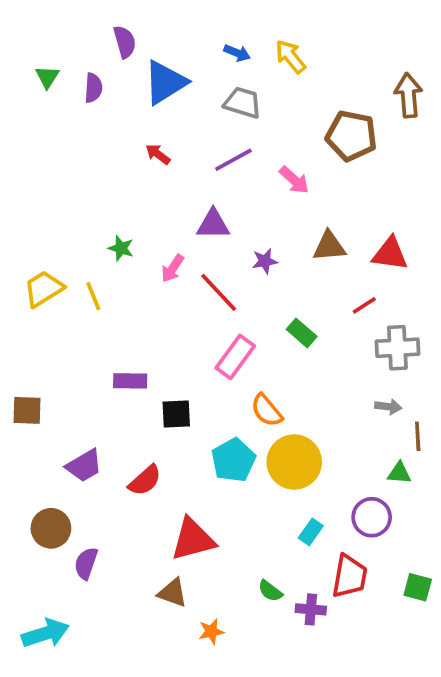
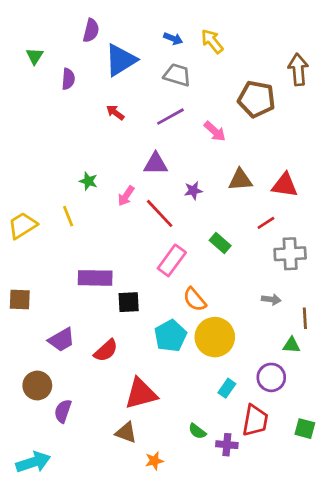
purple semicircle: (125, 42) -> (91, 31), turned 30
purple semicircle: (93, 88) -> (68, 79), moved
yellow trapezoid: (44, 289) -> (22, 225), moved
purple rectangle: (130, 381) -> (95, 278), size x1.4
gray arrow: (388, 407) -> (271, 299), moved

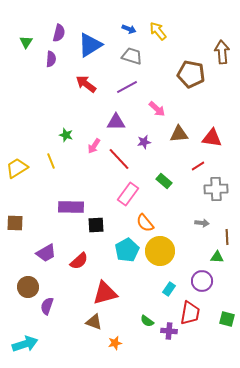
purple semicircle: (91, 31) -> (59, 33), moved
red arrow: (115, 113) -> (86, 84), size x1.5
pink arrow: (215, 131) -> (157, 109), moved

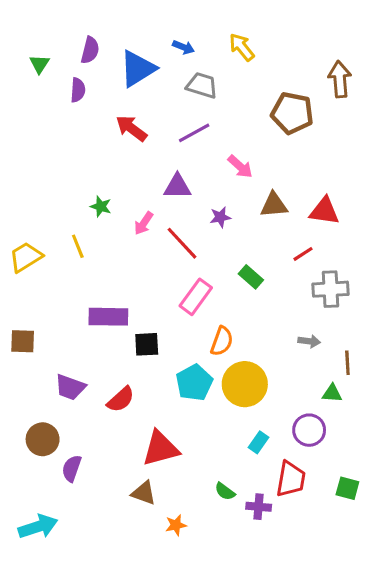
blue arrow: (129, 29) -> (184, 47), moved
orange semicircle: (145, 223) -> (222, 341), turned -120
purple trapezoid: (46, 253) -> (70, 387), turned 50

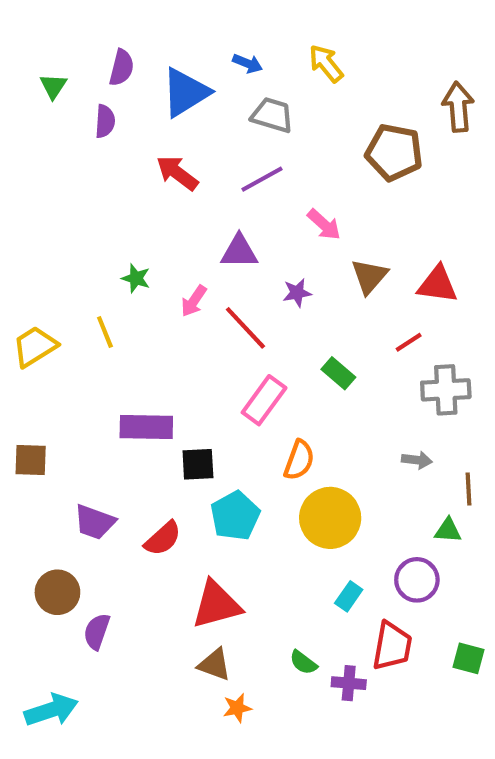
brown triangle: (274, 205) -> (369, 276), turned -44
cyan pentagon: (194, 383) -> (235, 516), moved
brown triangle: (144, 493) -> (214, 665), moved

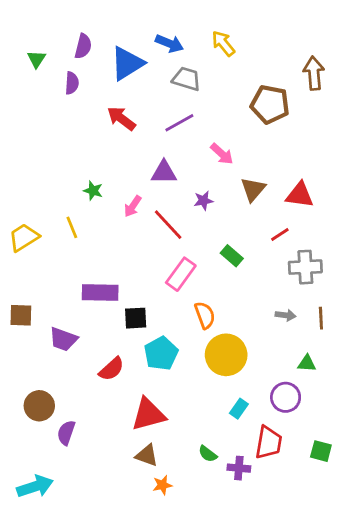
blue arrow: (248, 63) -> (170, 43), size x1.4
orange semicircle: (299, 460) -> (205, 315), turned -40
brown line: (469, 489) -> (321, 318), moved
purple trapezoid: (95, 522) -> (63, 339), moved

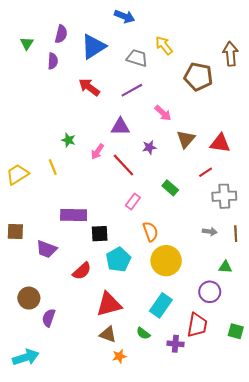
blue arrow: (170, 43) -> (124, 16), moved
yellow arrow: (223, 43) -> (164, 45), moved
pink rectangle: (181, 274) -> (133, 201), size x0.7
cyan rectangle: (239, 409) -> (161, 305), moved, size x1.6
green semicircle: (208, 454) -> (143, 333), moved

